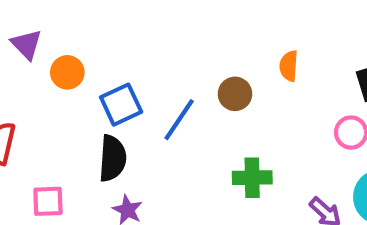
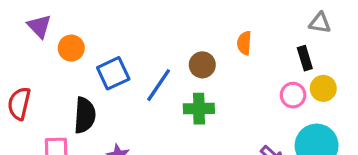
black semicircle: (112, 158) -> (85, 115), moved
green cross: (252, 178) -> (199, 109), moved

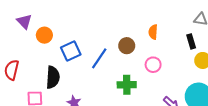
pink circle: (293, 95) -> (153, 65), moved
green cross: (199, 109) -> (127, 85), moved

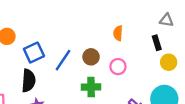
brown circle: (127, 46) -> (91, 57), moved
black semicircle: (53, 77) -> (28, 81), moved

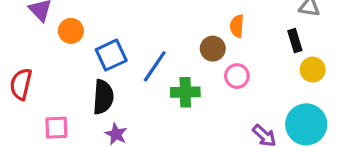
brown circle: (91, 57) -> (213, 49), moved
green cross: (91, 87) -> (185, 92), moved

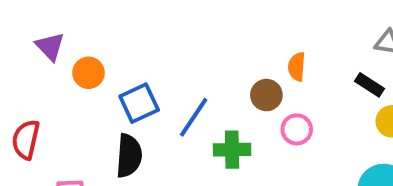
black rectangle: (295, 41) -> (370, 85), turned -40

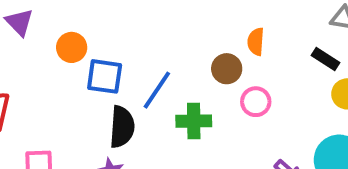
orange circle: (89, 73) -> (72, 47), moved
blue square: (139, 103) -> (105, 76), turned 33
black semicircle: (129, 156) -> (122, 127), moved

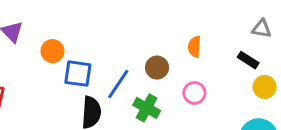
brown circle: (227, 69) -> (157, 68), moved
green cross: (194, 121) -> (147, 108), turned 30

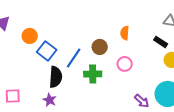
blue square: (78, 74) -> (47, 51), turned 30
green cross: (147, 108) -> (93, 74), turned -30

